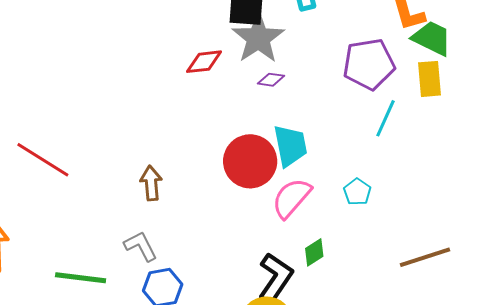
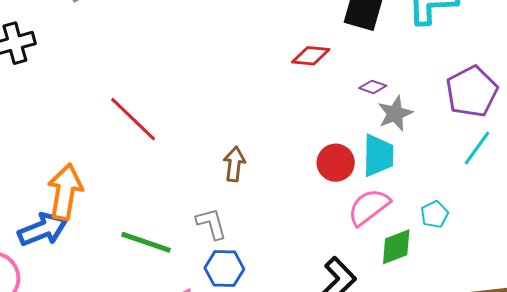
gray star: (258, 38) -> (395, 113), moved, size x0.7
purple pentagon: (369, 64) -> (472, 92), turned -30
red circle: (250, 161) -> (336, 163), size x0.7
green diamond: (314, 252) -> (396, 247), moved, size x1.4

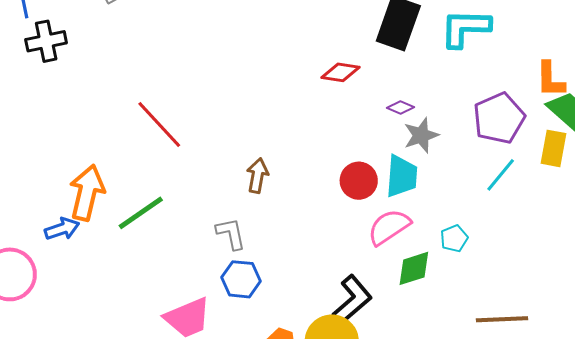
blue arrow: (43, 229) -> (62, 229), size x0.7
green line: (146, 242) -> (141, 213), moved, turned -57

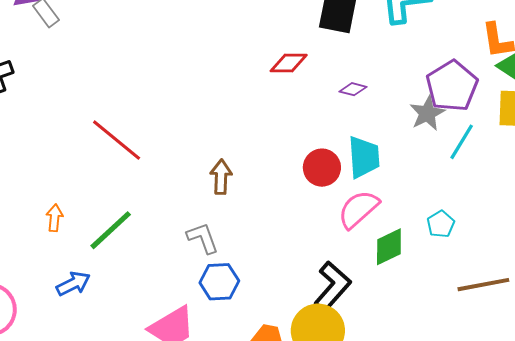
gray star: (421, 135) -> (427, 113), moved
orange arrow: (87, 193) -> (55, 218), size x0.5
blue arrow: (62, 229) -> (73, 284), moved
cyan pentagon: (454, 238) -> (441, 224), moved

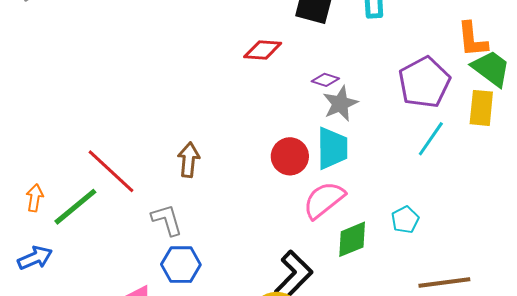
gray star: (427, 113) -> (340, 104), moved
red line: (117, 140) -> (111, 171), moved
orange arrow: (55, 218) -> (35, 198), moved

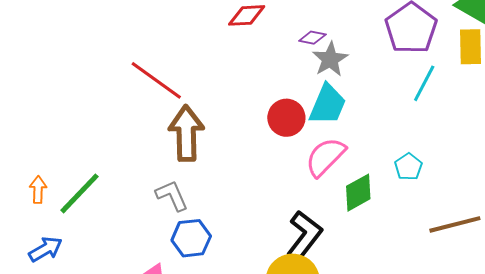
cyan trapezoid: (332, 148) -> (328, 105), turned 30
brown arrow: (189, 160) -> (186, 133), size x1.6
red line: (111, 171) -> (156, 80), moved

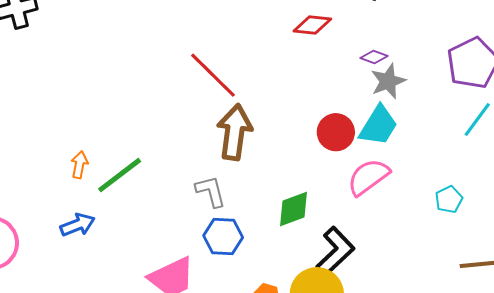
green diamond: (358, 193) -> (294, 209), moved

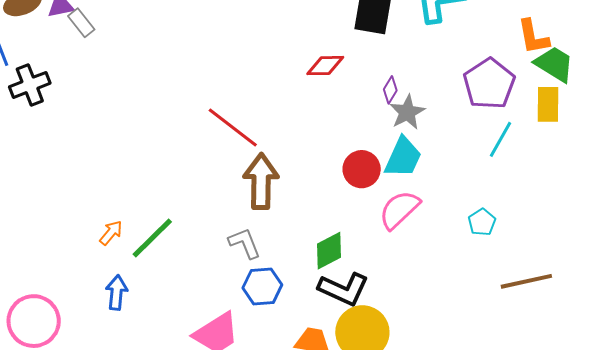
purple diamond: (374, 57) -> (390, 90), turned -72
orange arrow: (79, 165) -> (111, 233), turned 36
blue arrow: (78, 225) -> (117, 293), turned -56
black L-shape: (335, 252) -> (344, 289), moved, turned 75

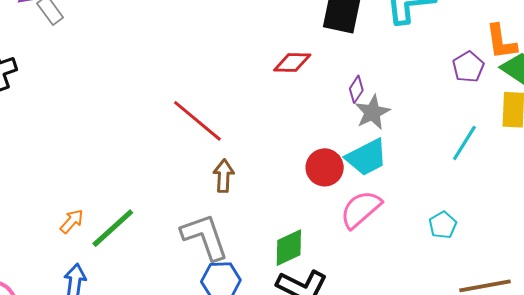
purple pentagon: (489, 84) -> (468, 67), moved, size x0.6
cyan trapezoid: (403, 157) -> (367, 157), turned 36
brown arrow: (261, 181) -> (224, 176), size x0.6
gray L-shape: (245, 243) -> (205, 237), size x1.5

